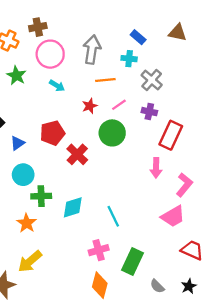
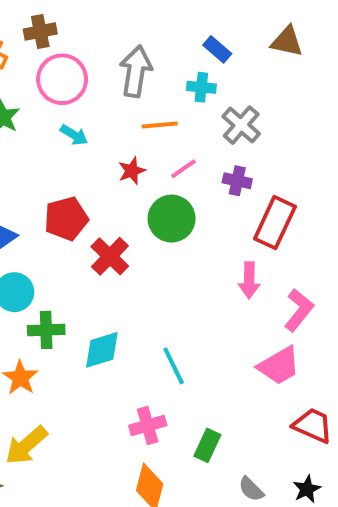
green rectangle: (132, 261) -> (207, 445), size x0.7

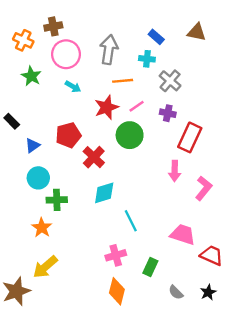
red star: (132, 171) -> (106, 107), size x1.5
cyan diamond: (102, 350) -> (104, 193), moved
pink trapezoid: (279, 366) -> (183, 235), moved, turned -132

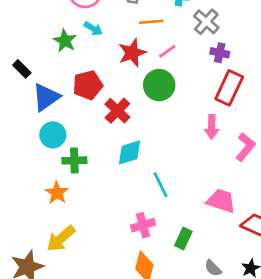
green star: (31, 76) -> (65, 41), moved
purple cross: (168, 113) -> (220, 53), moved
blue triangle: (32, 146) -> (46, 97), size x1.6

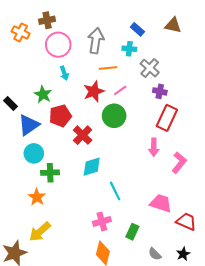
cyan arrow: (93, 29) -> (64, 73), turned 40
green star: (65, 41) -> (43, 94), moved

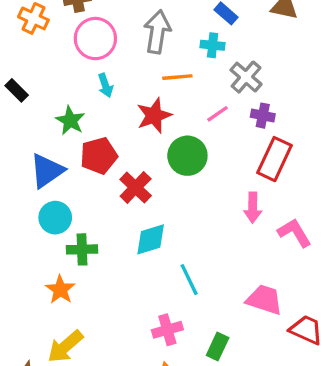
pink line: (120, 90) -> (218, 114), moved
black rectangle: (10, 104) -> (17, 90), moved
pink L-shape: (179, 163) -> (295, 233), turned -70

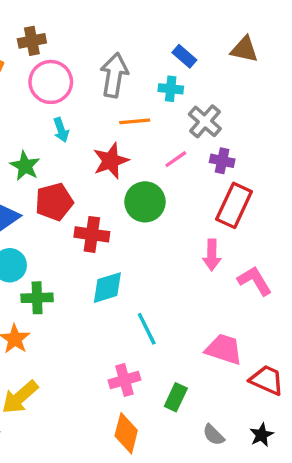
red cross: (136, 187) -> (92, 234), turned -36

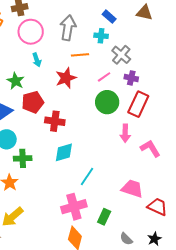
green circle: (145, 202) -> (107, 102), moved
cyan line: (147, 329) -> (87, 177), turned 60
pink cross: (124, 380) -> (74, 207), size x1.4

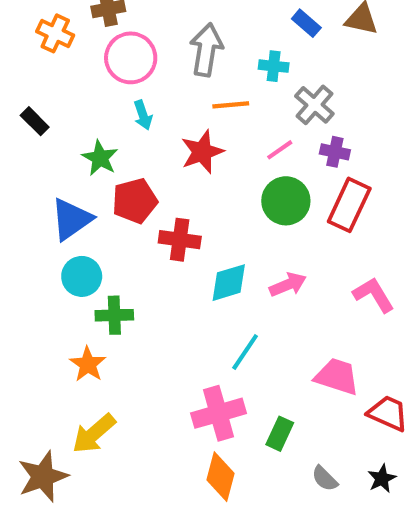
blue rectangle: (109, 17) -> (306, 23), moved
pink arrow: (125, 133) -> (288, 285), moved, turned -114
cyan diamond: (64, 152) -> (229, 283), moved

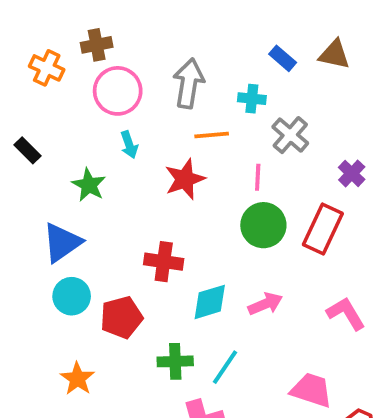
pink line: (280, 150) -> (258, 177), turned -52
purple cross: (335, 152) -> (352, 173), moved, turned 32
red pentagon: (135, 201) -> (121, 317), moved
green cross: (114, 315) -> (175, 361), moved

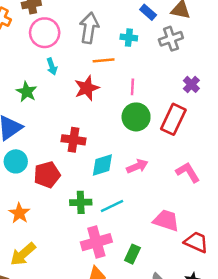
gray cross: (290, 135) -> (171, 39), moved, turned 30
cyan line: (225, 367) -> (112, 206), turned 30

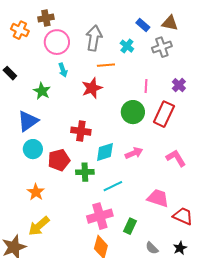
cyan cross: (129, 38) -> (127, 46), turned 32
pink line: (132, 87) -> (146, 86), moved
green cross: (81, 202) -> (85, 172), moved

